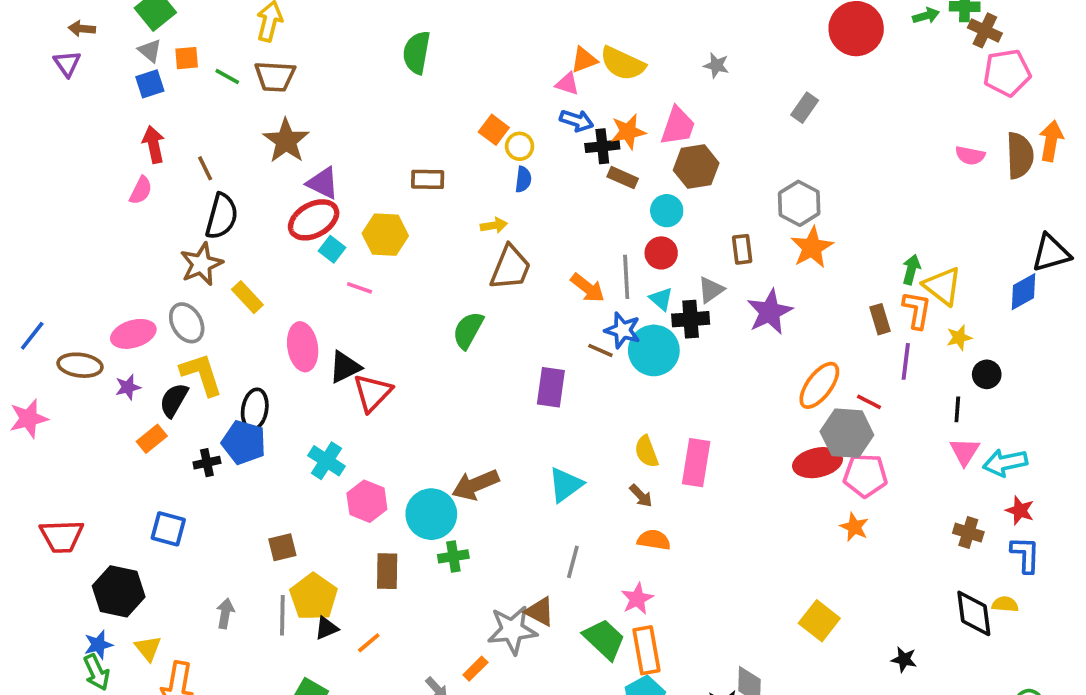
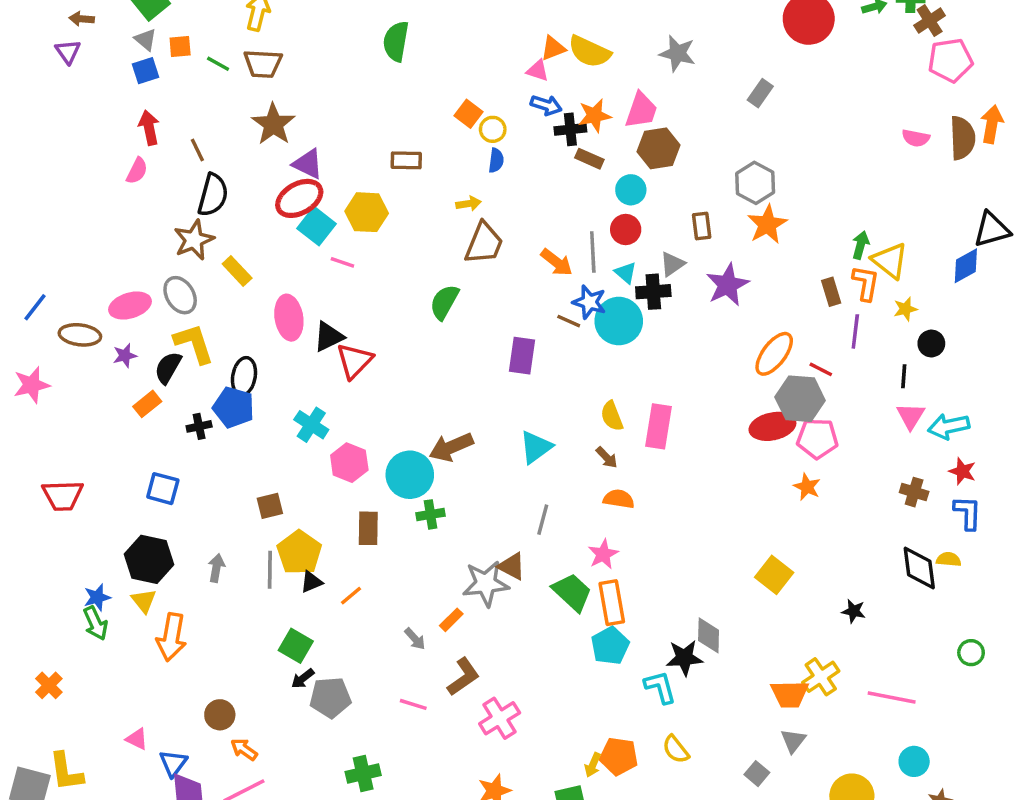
brown cross: (985, 30) -> (930, 21), turned 32
gray star: (716, 65) -> (677, 53), size x1.5
cyan square: (332, 249) -> (317, 226), size x1.5
black hexagon: (119, 591) -> (149, 559), moved

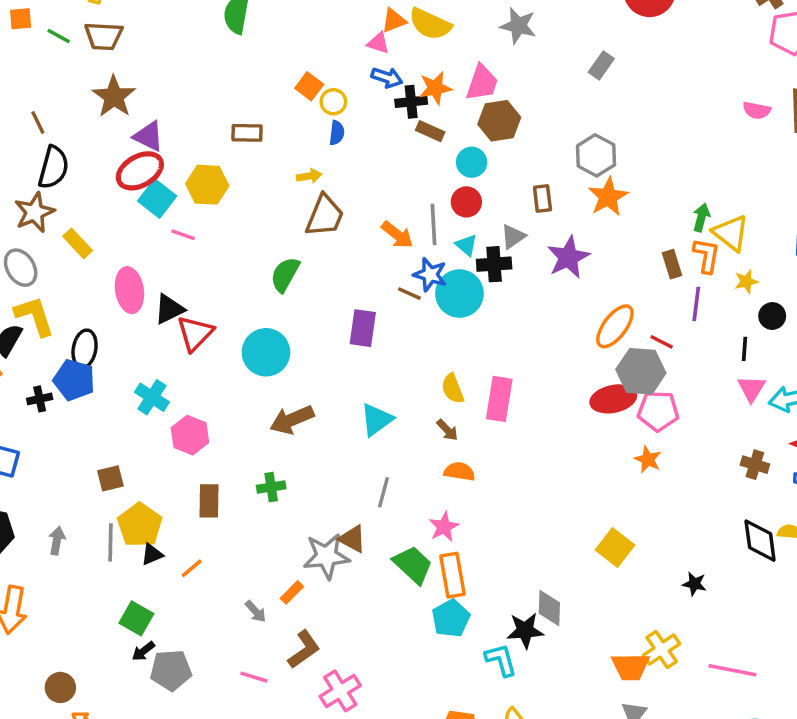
cyan circle: (410, 475) -> (266, 352), moved

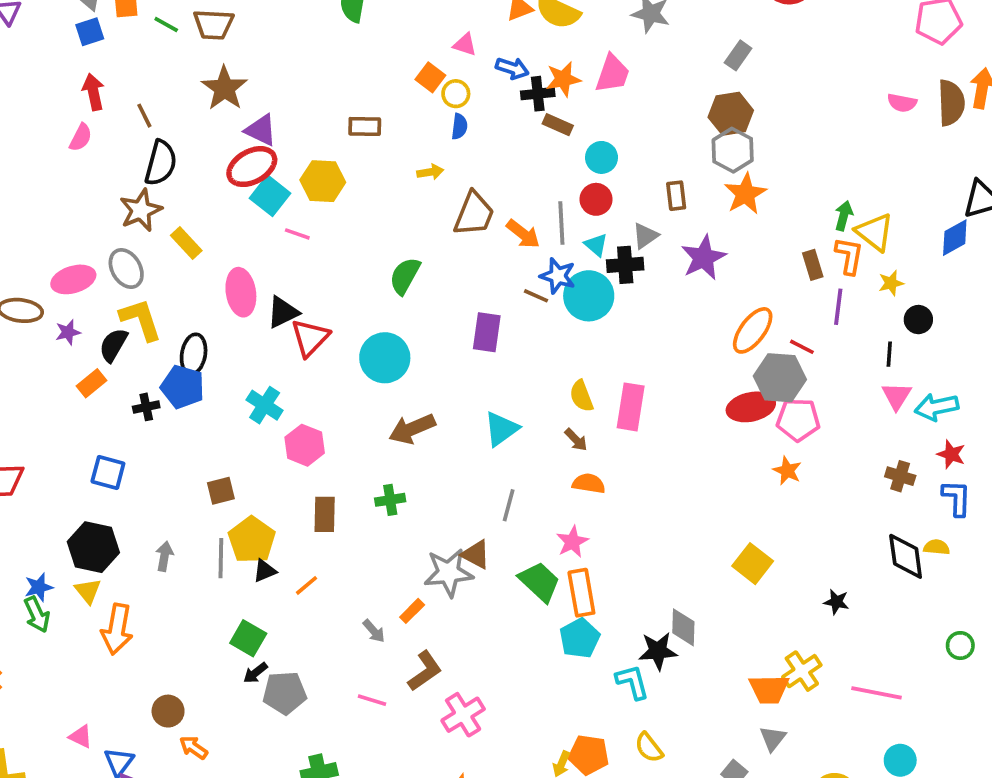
pink triangle: (378, 43) -> (465, 45), moved
brown hexagon: (499, 121) -> (731, 114), moved
brown trapezoid: (325, 216) -> (474, 214), moved

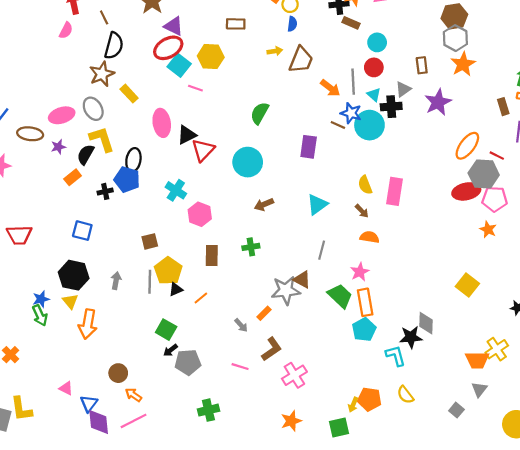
brown trapezoid: (474, 214) -> (301, 60), moved
brown arrow: (412, 429) -> (264, 204), size x0.7

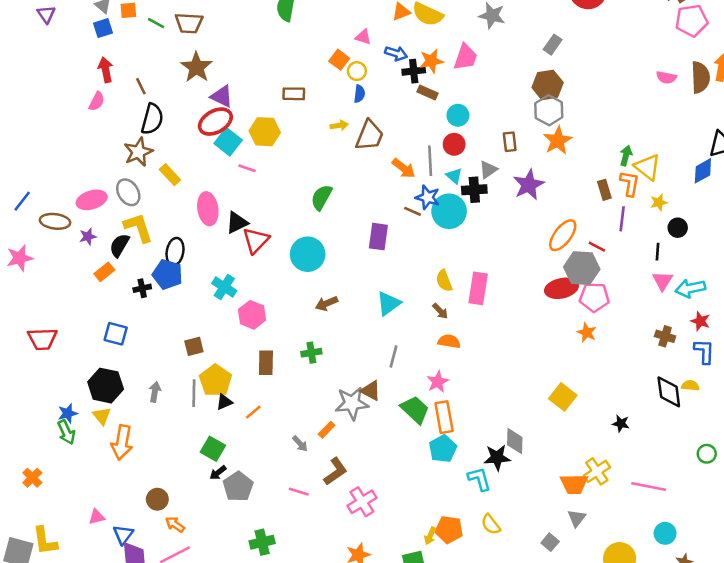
gray pentagon: (188, 362) -> (238, 487), turned -30
pink triangle: (66, 388) -> (97, 517), turned -40

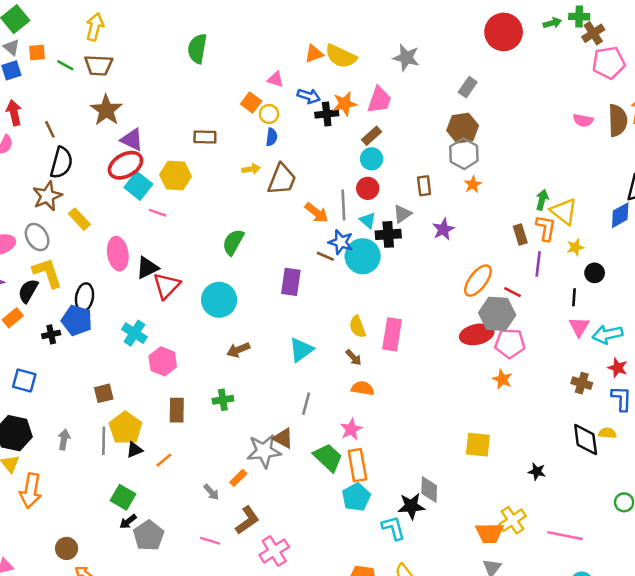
brown rectangle: (428, 93) -> (372, 136), moved, turned -66
orange star: (558, 141) -> (473, 184), size x0.6
purple star: (529, 185) -> (443, 229), size x0.7
yellow square: (563, 397) -> (478, 445), turned -32

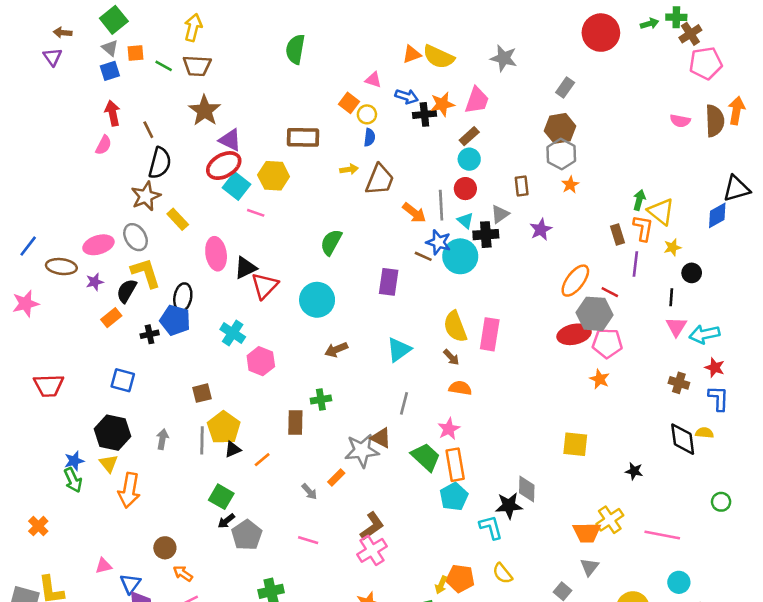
brown rectangle: (205, 137) -> (303, 137), size x1.4
yellow semicircle: (357, 327) -> (455, 327), size x1.4
brown rectangle: (177, 410) -> (295, 423), moved
brown L-shape: (247, 520) -> (372, 526), moved

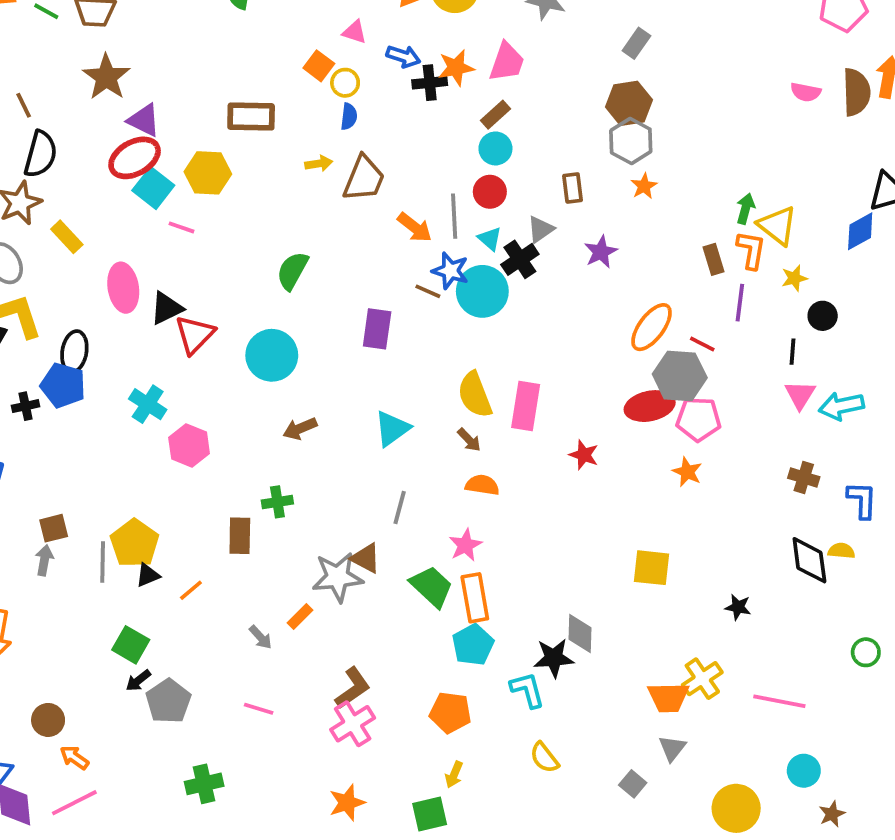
black cross: (486, 235) -> (520, 259), turned -30
red star: (715, 368) -> (584, 455), moved
brown square: (202, 393) -> (54, 528), moved
orange pentagon: (460, 578) -> (450, 712), moved

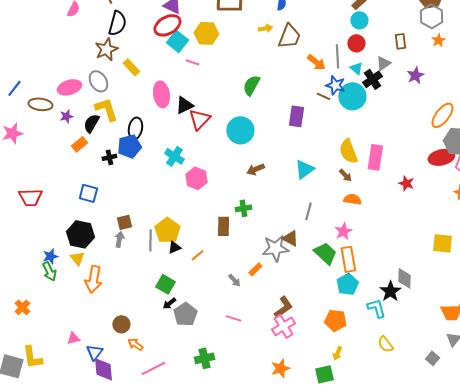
blue pentagon: (63, 385) -> (129, 146), turned -30
black star: (554, 658) -> (390, 291), turned -30
pink line: (74, 803) -> (153, 368), moved

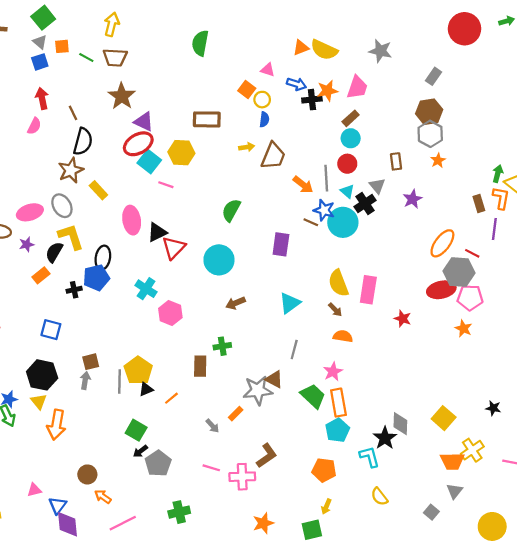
gray triangle: (383, 63) -> (377, 186), turned -35
yellow square: (442, 243) -> (444, 418), moved, turned 35
pink cross: (283, 326) -> (242, 477), moved, turned 30

